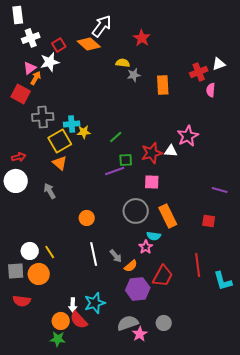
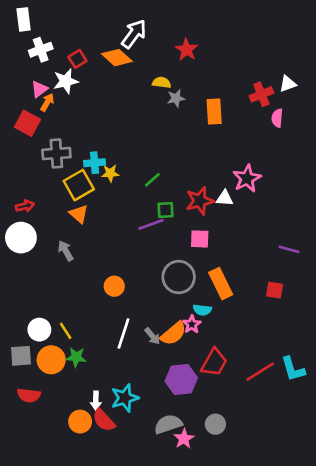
white line: (94, 254) -> (123, 334), turned 30
red line: (198, 265) -> (260, 372), moved, turned 65
orange semicircle: (131, 266) -> (173, 334), moved, size x1.5
green star: (58, 339) -> (76, 357), moved

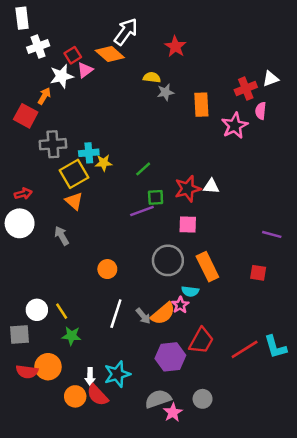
pink triangle: (39, 89) -> (85, 70), moved
pink star: (247, 178) -> (235, 126), moved
orange circle: (51, 360) -> (48, 367), moved

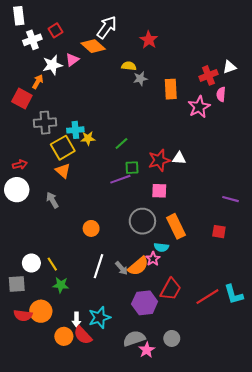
red square: (73, 55) -> (55, 30), moved

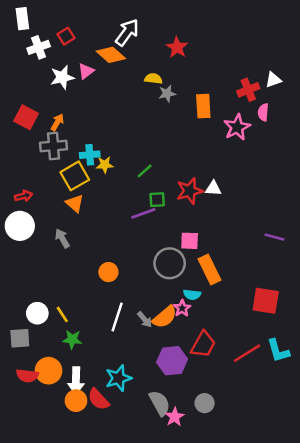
orange arrow: (38, 82) -> (57, 122), moved
pink square: (159, 191) -> (190, 241), moved
red square: (219, 232) -> (266, 301), moved, size x1.6
white arrow: (76, 320) -> (76, 381), moved, size x1.5
gray semicircle: (134, 338) -> (160, 403), turned 80

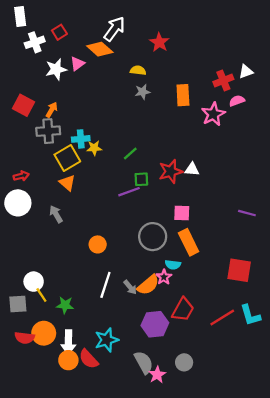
gray star: (167, 94) -> (143, 92), moved
pink semicircle: (263, 112) -> (237, 101), turned 64
pink square: (190, 241) -> (182, 213), moved
yellow line: (62, 314) -> (41, 295), moved

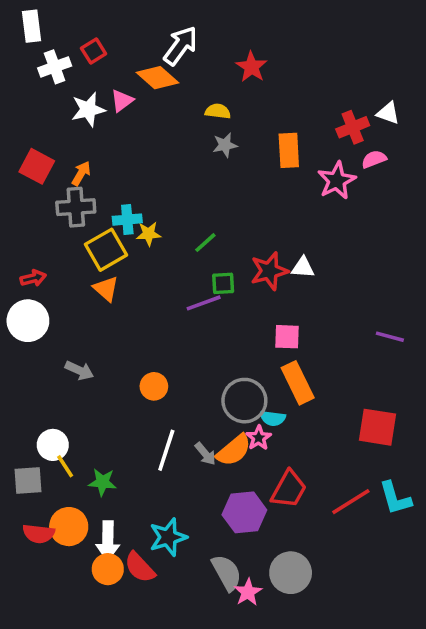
white triangle: (246, 72) -> (388, 113), turned 40
gray arrow: (56, 214) -> (79, 370), moved, turned 144
gray circle: (153, 237) -> (244, 401), moved
gray circle: (184, 362) -> (291, 573), size x1.5

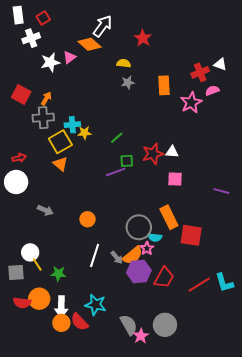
red square: (94, 51) -> (43, 18), moved
pink square: (287, 337) -> (175, 179), moved
red square: (377, 427) -> (191, 235), moved
purple hexagon: (244, 512) -> (139, 272), moved
cyan star: (168, 537) -> (96, 305), turned 30

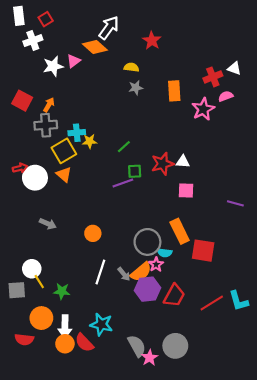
white circle: (16, 182) -> (35, 178), moved
red semicircle: (22, 303) -> (24, 339), moved

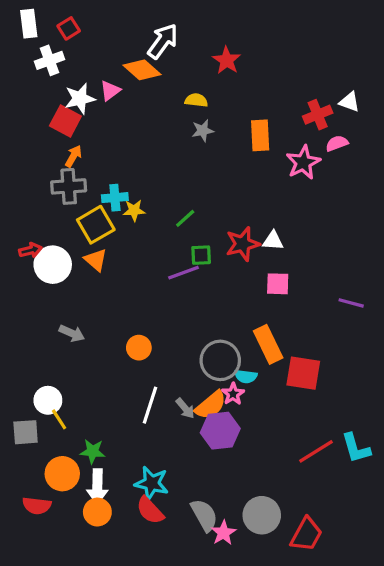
red square: (22, 101) -> (65, 121), moved
green star: (62, 291) -> (93, 451), moved
red trapezoid: (174, 296) -> (306, 534), moved
red semicircle: (84, 343) -> (150, 510), moved

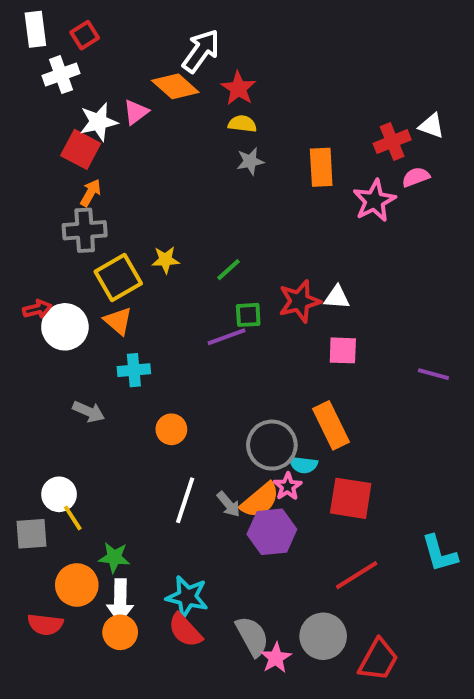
red star: (227, 60) -> (238, 88), moved
cyan cross: (115, 198) -> (134, 370), moved
red square: (303, 373) -> (351, 498), moved
red line: (316, 451) -> (357, 575), moved

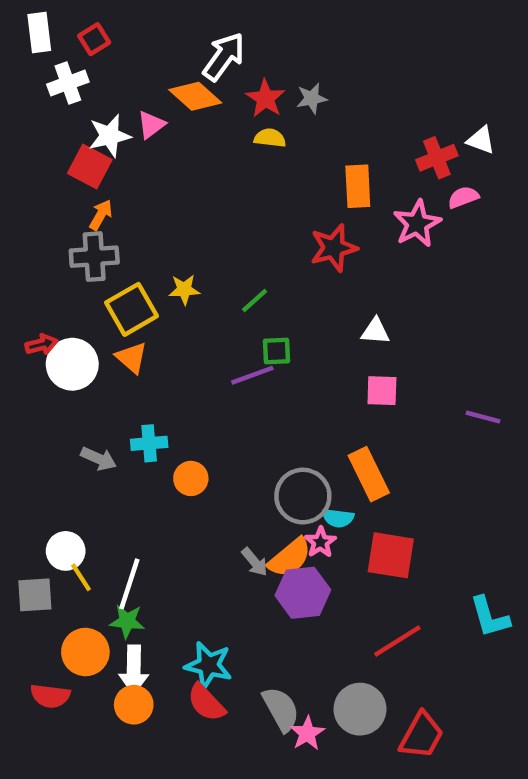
gray star: (250, 161) -> (312, 98), moved
red star: (299, 301) -> (334, 248), moved
cyan cross: (134, 370) -> (149, 443), moved
white line: (185, 500) -> (129, 584), moved

